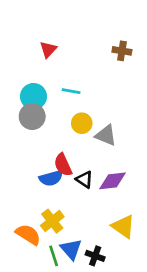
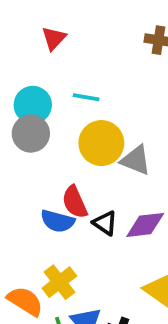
yellow circle: (82, 123) -> (101, 143), size x1.5
blue semicircle: (51, 178) -> (58, 221), turned 30

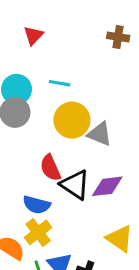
blue semicircle: (58, 221) -> (37, 205), moved
black triangle: (105, 223) -> (75, 185), size x1.5

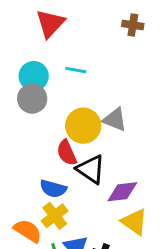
red triangle: (33, 35) -> (50, 23), size x1.5
yellow circle: (72, 120) -> (83, 126), moved
purple diamond: (107, 186) -> (122, 192), moved

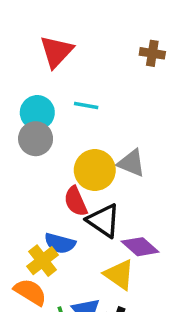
purple diamond: (122, 192) -> (140, 247), turned 48
yellow cross: (55, 216) -> (43, 261), moved
yellow triangle: (134, 222) -> (119, 275), moved

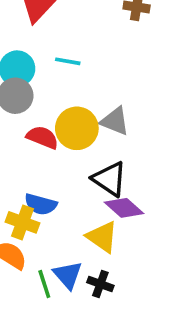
red semicircle: (76, 201) -> (42, 137), moved, turned 136
black triangle: (104, 221) -> (109, 179), moved
yellow cross: (43, 261) -> (23, 222), turned -32

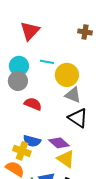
yellow circle: (77, 128) -> (67, 75), moved
black triangle: (109, 179) -> (78, 118), moved
purple diamond: (124, 208) -> (59, 143), moved

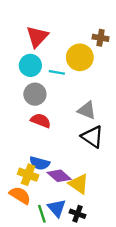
cyan circle: (19, 66) -> (30, 65), moved
yellow circle: (67, 75) -> (80, 57), moved
gray circle: (18, 81) -> (35, 94), moved
purple diamond: (59, 143) -> (59, 176), moved

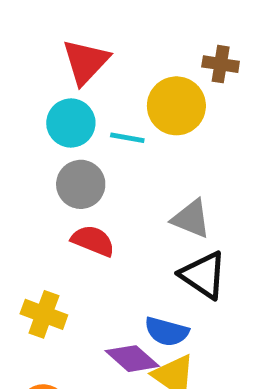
blue semicircle: (40, 163) -> (167, 332), moved
yellow cross: (28, 175) -> (44, 314), moved

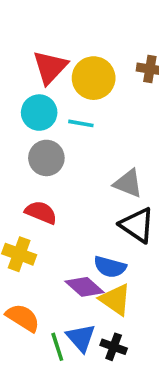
yellow circle: (176, 106) -> (94, 78), moved
red semicircle: (93, 241) -> (41, 212), moved

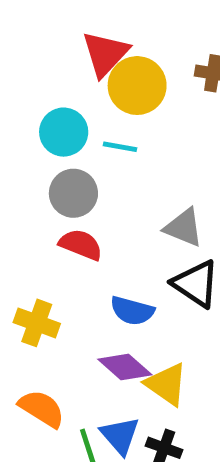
red triangle: (50, 67) -> (105, 54), moved
red semicircle: (41, 212) -> (81, 245), moved
blue semicircle: (110, 267) -> (132, 311), moved

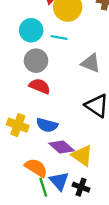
gray triangle: (184, 227) -> (91, 63), moved
blue semicircle: (132, 311) -> (47, 125), moved
orange semicircle: (42, 409) -> (36, 168), moved

